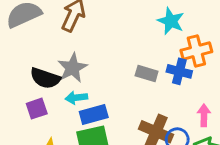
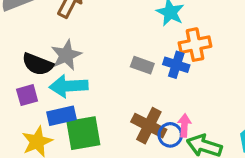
cyan arrow: (76, 98) -> (69, 86), size x1.6
blue rectangle: (94, 114) -> (61, 116), moved
pink arrow: (204, 115) -> (184, 125), moved

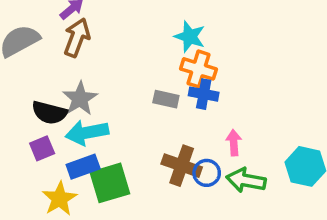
orange cross: (195, 45) -> (198, 69), moved, turned 36
pink arrow: (184, 125) -> (234, 143), moved

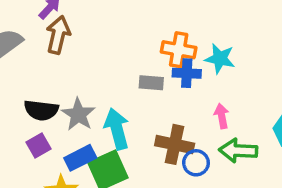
cyan star: (190, 37) -> (220, 59), moved
gray star: (80, 99) -> (78, 114), moved
cyan arrow: (87, 133) -> (117, 129), moved, turned 93
blue circle: (207, 173) -> (196, 163), moved

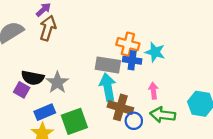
gray rectangle: (151, 83) -> (108, 65), size x1.5
cyan arrow: (117, 129) -> (108, 87), moved
purple square: (39, 145) -> (22, 90), moved, turned -35
blue rectangle: (80, 158) -> (45, 112), moved

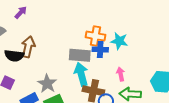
brown arrow: (48, 28) -> (28, 47), moved
black semicircle: (33, 78) -> (14, 56), moved
gray star: (57, 82) -> (47, 84), moved

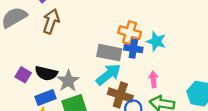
brown arrow: (28, 47) -> (51, 21), moved
black semicircle: (14, 56) -> (46, 73), moved
cyan arrow: (81, 74) -> (108, 74), turned 60

